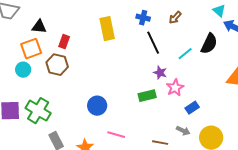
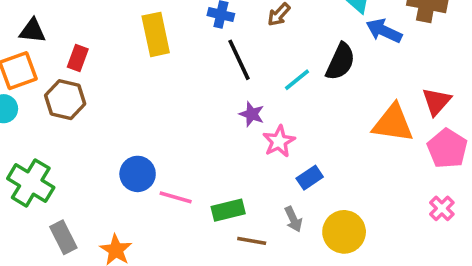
green rectangle: (147, 96) -> (228, 210), moved
gray arrow: (183, 131) -> (293, 219), turned 40
pink line: (116, 135) -> (176, 197), moved

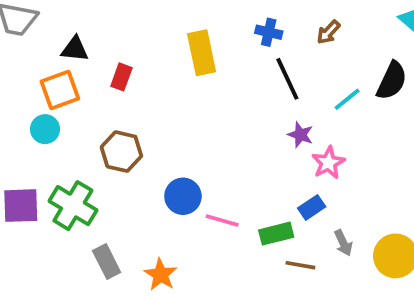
brown hexagon: (65, 100) -> (121, 152), moved
blue rectangle: (310, 178) -> (312, 207), moved

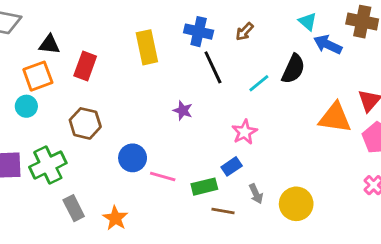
blue cross: (269, 32) -> (199, 32), size x1.4
red rectangle: (121, 77) -> (85, 66), size x1.4
purple star: (300, 135) -> (183, 111), moved
green cross: (73, 206) -> (48, 165), turned 33

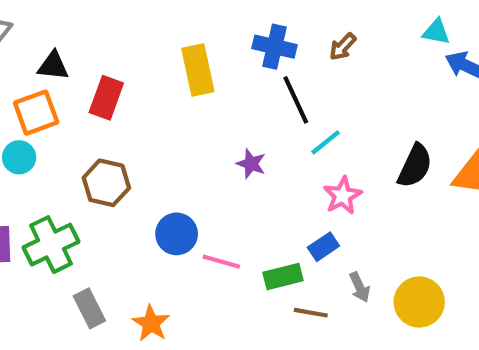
cyan triangle: (308, 22) -> (436, 32), turned -30
black semicircle: (293, 69) -> (415, 166), moved
cyan line: (259, 83) -> (326, 142), moved

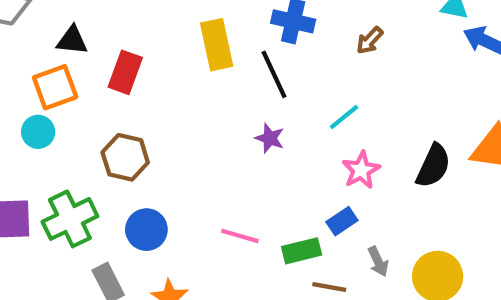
brown arrow: (343, 47) -> (370, 40), moved
black line: (296, 100) -> (274, 74), moved
black semicircle: (415, 166) -> (433, 166), moved
blue circle: (177, 234) -> (146, 230), moved

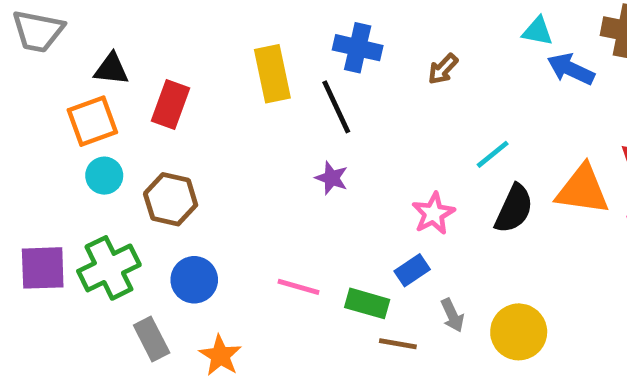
cyan line: (344, 117) -> (493, 154), moved
cyan circle: (38, 132) -> (104, 176), moved
green rectangle: (302, 251) -> (367, 303), turned 30

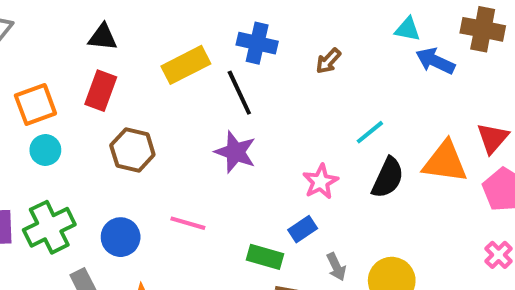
black triangle: (111, 69) -> (103, 37), moved
yellow rectangle: (272, 74) -> (186, 65), turned 75
purple star: (332, 178) -> (235, 152), size x1.5
brown hexagon: (171, 199) -> (132, 150), moved
pink line: (298, 287) -> (188, 223), moved

